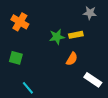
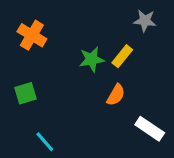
yellow rectangle: (76, 35) -> (122, 56), turned -40
green square: (16, 58) -> (25, 93), turned -32

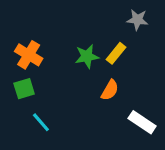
orange cross: (32, 35) -> (29, 55), moved
cyan line: (45, 142) -> (41, 122), moved

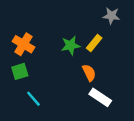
orange semicircle: (110, 90) -> (89, 73), turned -56
white rectangle: (142, 122) -> (100, 97), moved

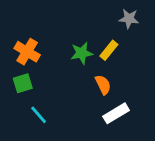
white rectangle: (100, 97) -> (116, 113), turned -65

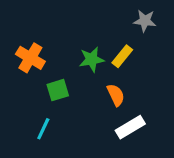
green square: (23, 83) -> (58, 90), moved
cyan line: (39, 115) -> (43, 129), turned 66

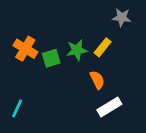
green square: (58, 90) -> (51, 58), moved
cyan line: (43, 129) -> (17, 108), moved

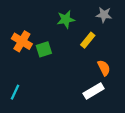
green star: (77, 50) -> (66, 19), moved
orange semicircle: (97, 80) -> (104, 68), moved

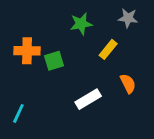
orange cross: (22, 41) -> (27, 51), turned -30
white rectangle: (94, 91) -> (88, 99), moved

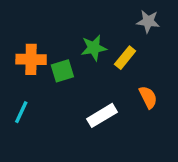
green star: (81, 24) -> (94, 48), moved
cyan line: (18, 113) -> (21, 112), moved

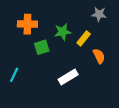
orange cross: (31, 59) -> (27, 24), moved
orange semicircle: (148, 97) -> (99, 56), moved

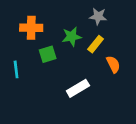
gray star: (99, 14) -> (98, 16), moved
cyan line: (14, 75) -> (16, 69), moved, turned -32

